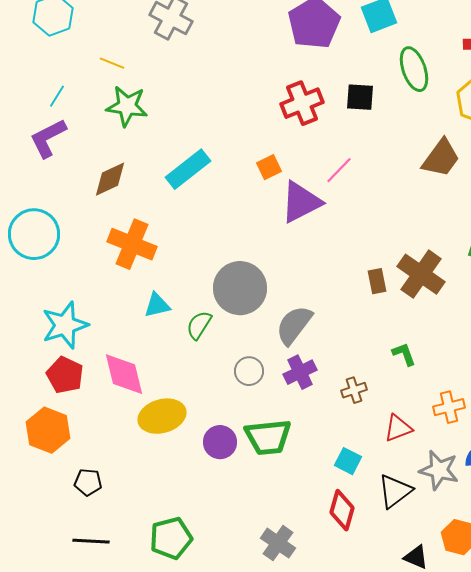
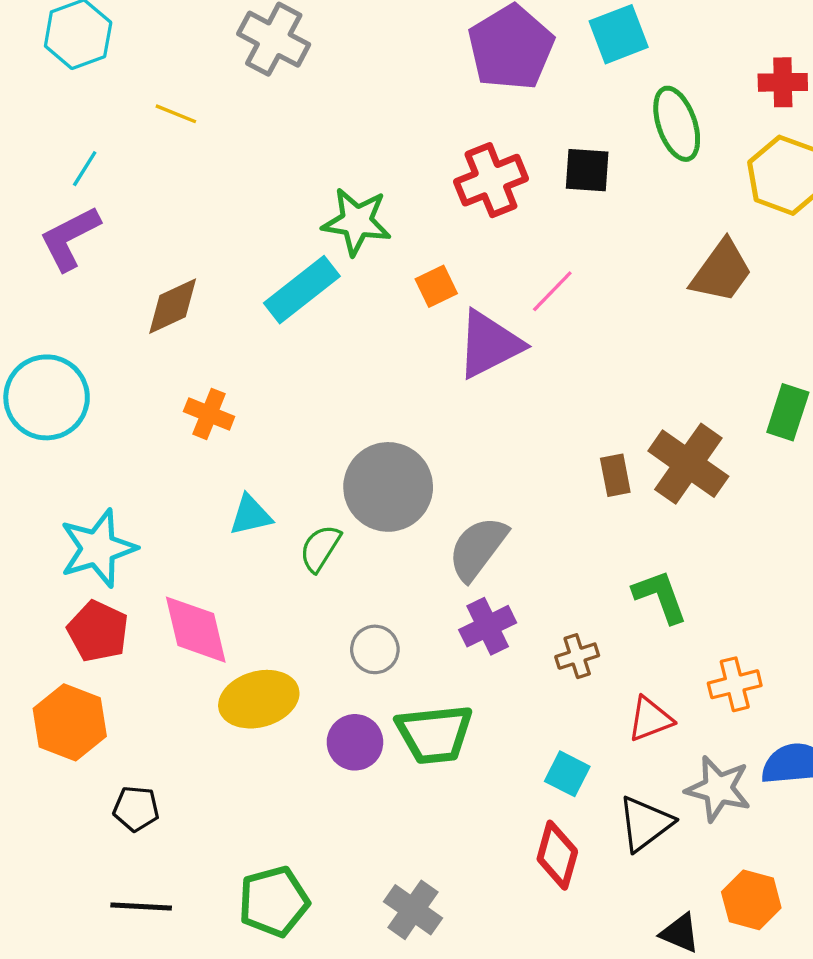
green star: (127, 106) -> (357, 222), moved
orange cross: (132, 244) -> (209, 414), size x0.6
green L-shape: (404, 354) -> (660, 596), size x1.4
gray circle: (249, 371) -> (375, 649), moved
gray cross: (278, 543) -> (413, 910), moved

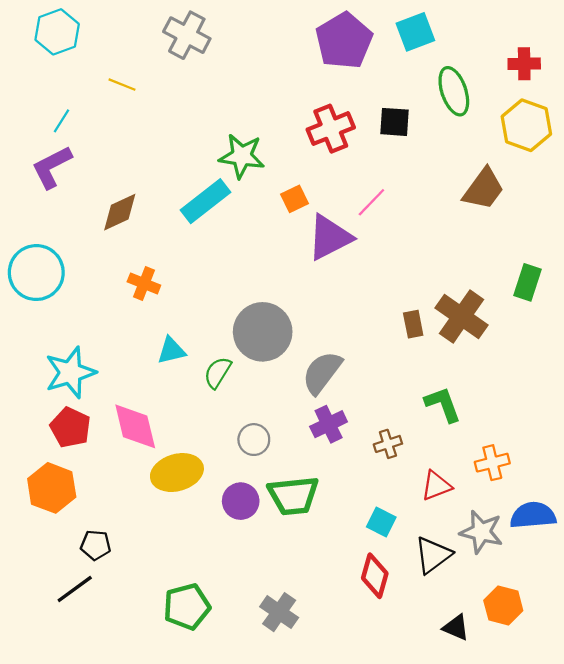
black line: (141, 906) -> (75, 589), moved, turned -39

